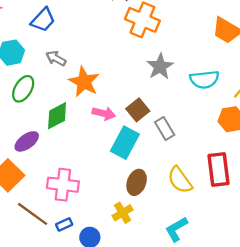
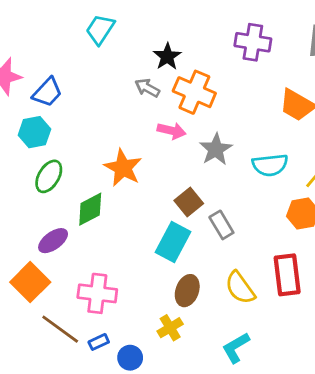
blue trapezoid: (43, 20) -> (47, 92), moved
gray arrow: (56, 58) -> (147, 88), moved
pink arrow: (104, 113) -> (172, 131), moved

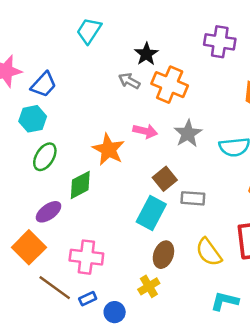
pink arrow: (172, 131) -> (145, 131), moved
gray rectangle: (221, 225) -> (193, 198), turned -55
cyan L-shape: (236, 348) -> (225, 301), moved, turned 44

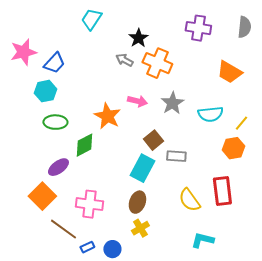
green ellipse: (45, 157) -> (55, 122), turned 60
brown ellipse: (163, 255) -> (137, 202), moved
blue rectangle: (88, 299) -> (87, 247), moved

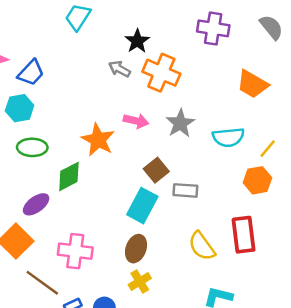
gray semicircle: (244, 27) -> (271, 27), turned -45

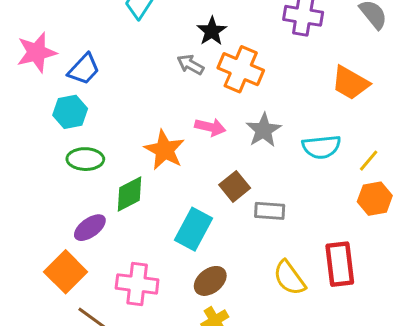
orange hexagon: (257, 180) -> (375, 199), moved
cyan rectangle: (142, 206) -> (193, 229), moved
brown ellipse: (136, 249) -> (210, 281), turned 32

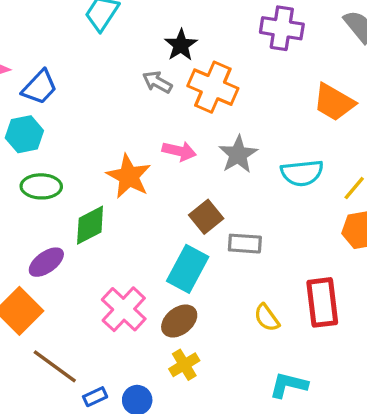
cyan rectangle: (193, 229) -> (188, 269), moved
yellow semicircle: (289, 278) -> (267, 318), size x0.7
pink cross: (137, 284) -> (124, 309), moved, turned 36

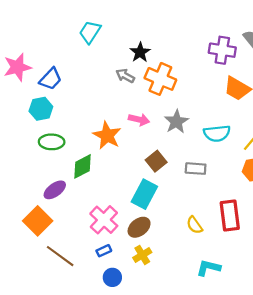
purple cross: (282, 28) -> (222, 50), moved
gray rectangle: (245, 244) -> (196, 169), moved
blue rectangle: (95, 397) -> (104, 251), moved

